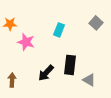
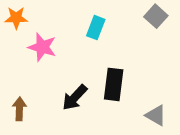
gray triangle: (89, 80) -> (156, 115), moved

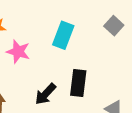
cyan rectangle: (96, 28) -> (63, 35), size x1.4

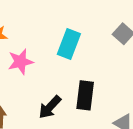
pink star: (18, 52) -> (20, 62), turned -30

